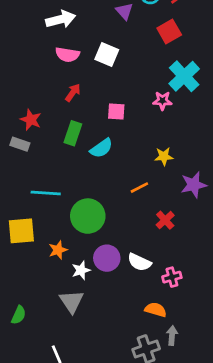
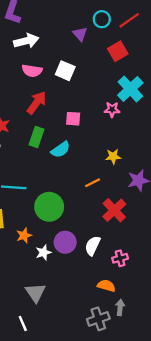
red arrow: (73, 93) -> (37, 103), size x1.5
red cross: (165, 220) -> (114, 210), size x1.5
white semicircle: (139, 262) -> (93, 246), turned 90
gray triangle: (72, 302) -> (35, 293), moved

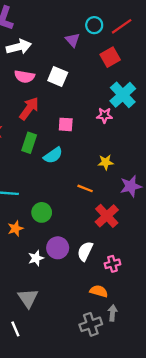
orange line: (93, 183) -> (85, 188), turned 49
green circle: (49, 207) -> (42, 212), size x0.7
orange star: (24, 235) -> (15, 228), moved

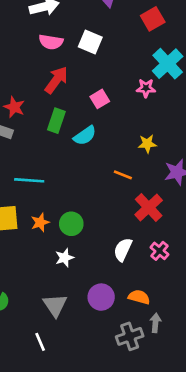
pink square: (66, 124) -> (100, 99), turned -35
green circle: (42, 212) -> (71, 224), moved
purple circle: (58, 248) -> (101, 297), moved
pink cross: (112, 264) -> (159, 251), moved, turned -35

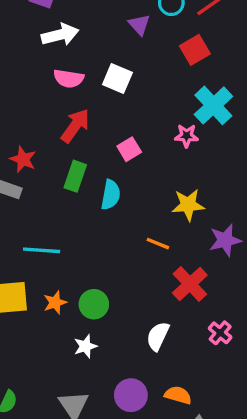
cyan semicircle: (85, 136) -> (111, 195), turned -45
yellow star: (147, 144) -> (188, 205), size x1.4
pink cross: (159, 251) -> (220, 333), moved

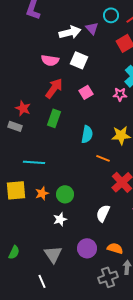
white arrow: (60, 35) -> (70, 32), moved
pink square: (129, 149) -> (86, 92), moved
cyan semicircle: (111, 195) -> (87, 134), moved

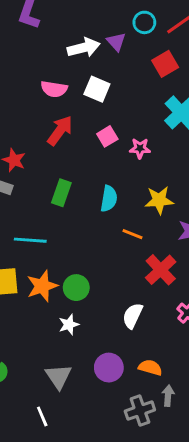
pink star: (120, 94) -> (140, 148), moved
green rectangle: (54, 118) -> (61, 193), moved
orange star: (42, 193) -> (42, 286), size x1.5

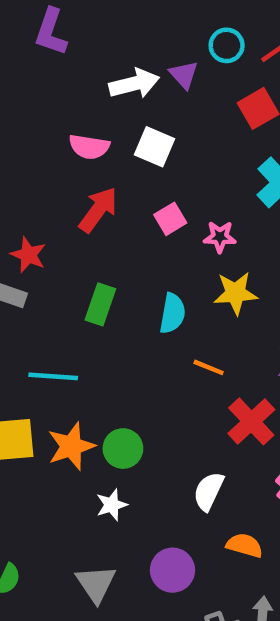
yellow star: (159, 200) -> (236, 293), moved
orange semicircle: (150, 368) -> (245, 545), moved

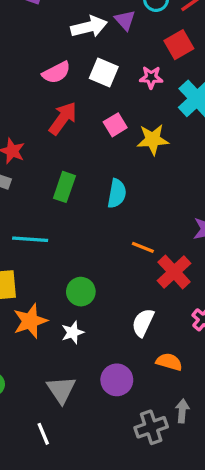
pink semicircle: (89, 147) -> (56, 72), turned -36
pink star: (220, 237) -> (151, 77), moved
yellow star: (236, 293) -> (153, 140), moved
orange line: (209, 367) -> (143, 247), moved
orange star: (71, 446) -> (30, 321), moved

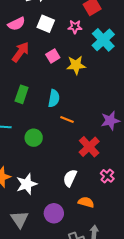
orange line: (143, 247) -> (67, 120), moved
green circle: (81, 292) -> (34, 138), moved
white star: (73, 332) -> (27, 184), size x1.5

